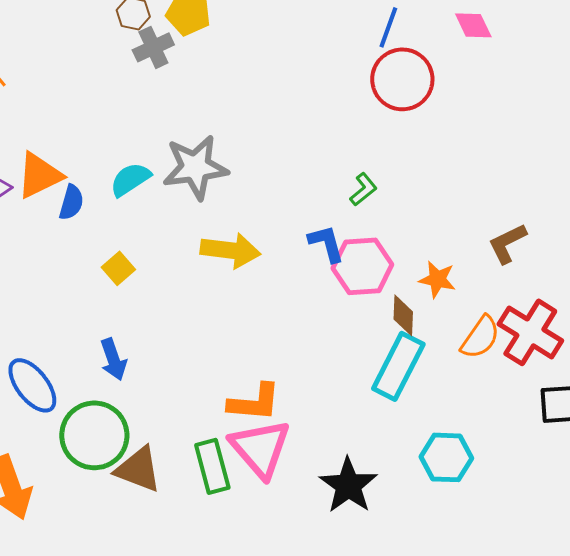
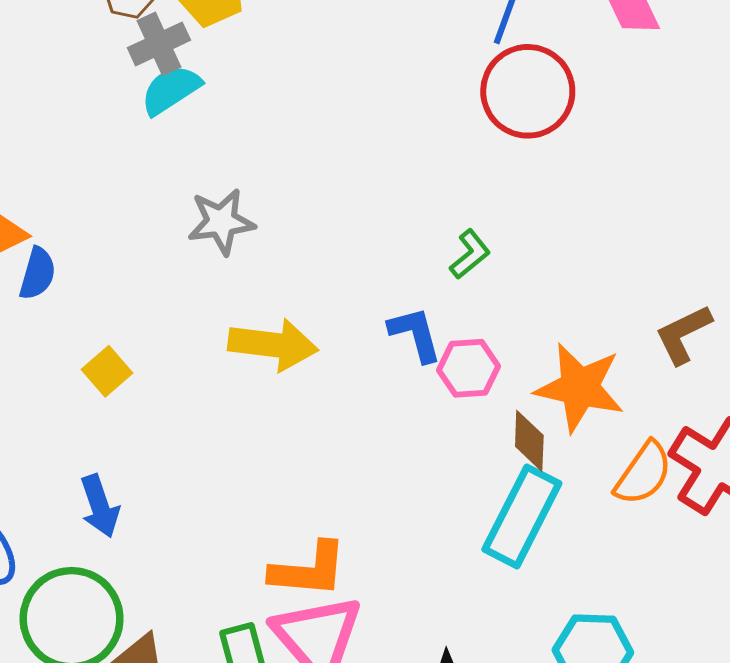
gray star: (195, 167) -> (221, 222), size x0.7
cyan semicircle: (130, 179) -> (171, 90), moved
pink hexagon: (362, 266) -> (469, 368), size x0.7
orange star: (437, 279) -> (580, 388), size x1.6

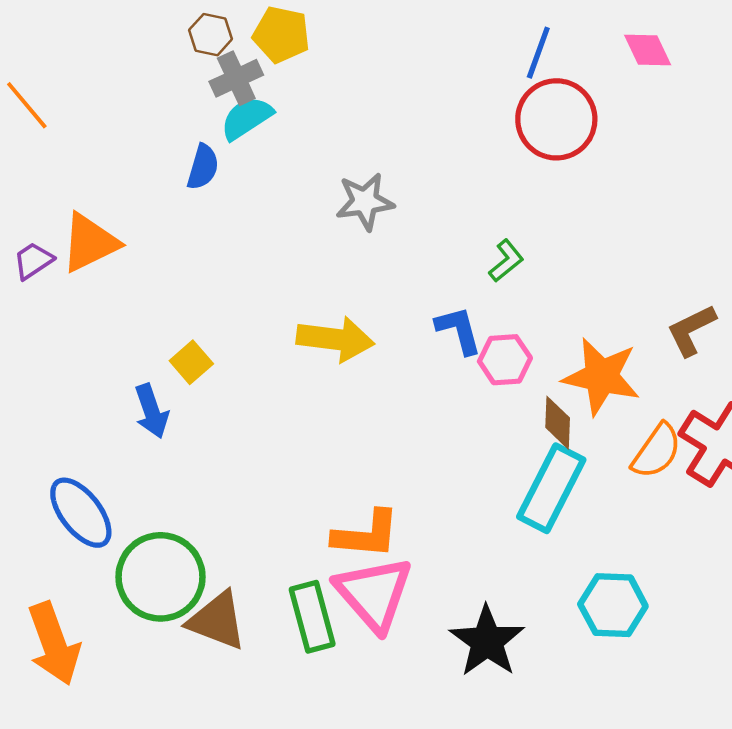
gray star: (221, 222) -> (365, 202), moved
blue semicircle: (37, 273) -> (203, 167), moved
blue arrow: (100, 506) -> (152, 411), moved

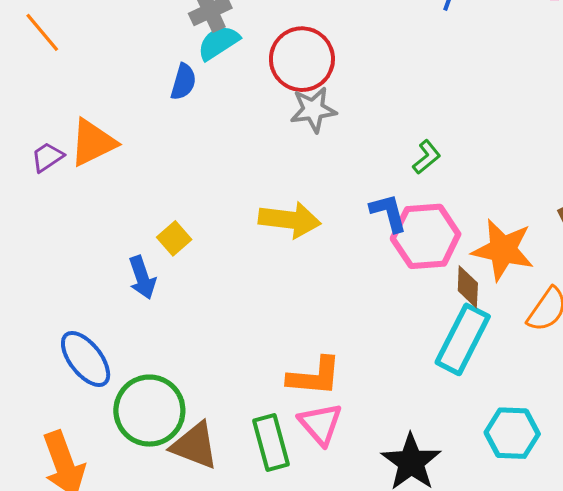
red circle: (556, 119) -> (302, 59), moved
pink hexagon: (505, 360) -> (426, 236), size x1.6
pink triangle: (374, 594) -> (320, 424), size x0.7

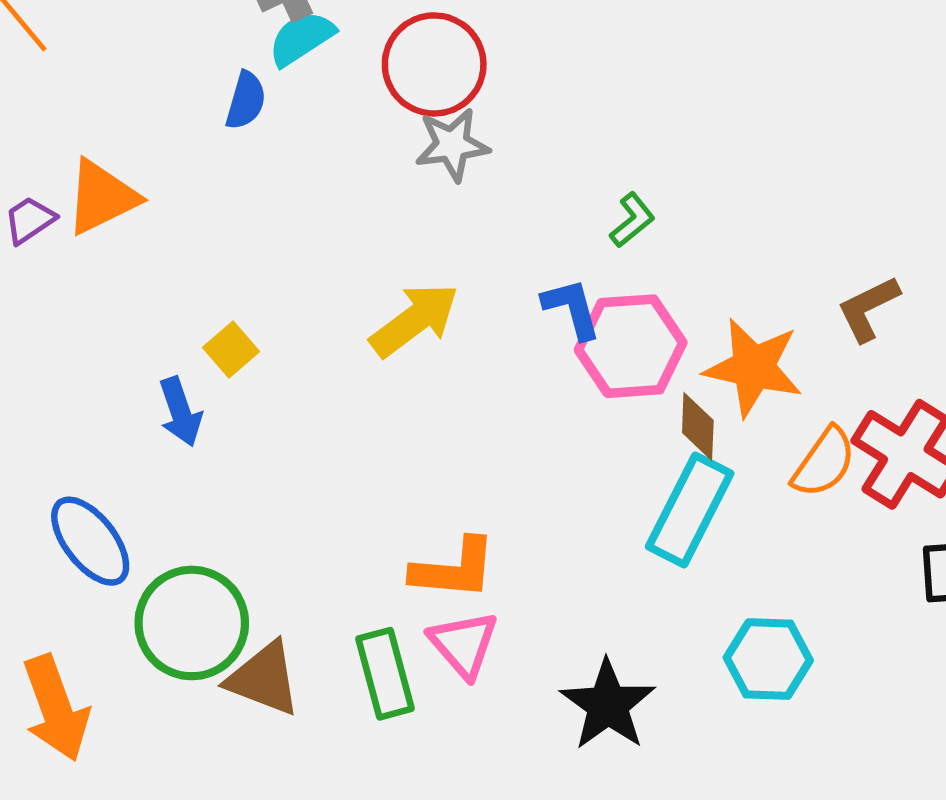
yellow arrow: (290, 220) -> (414, 320), turned -44

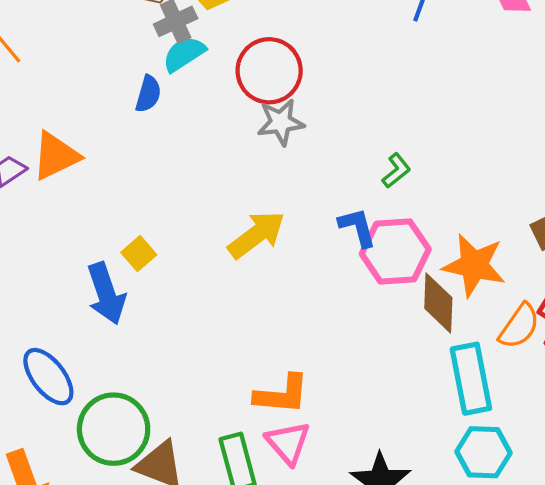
blue arrow: (180, 412) -> (106, 294), size x1.4
brown diamond: (698, 426) -> (438, 303), size x1.4
cyan rectangle: (690, 510) -> (471, 379), moved, turned -38

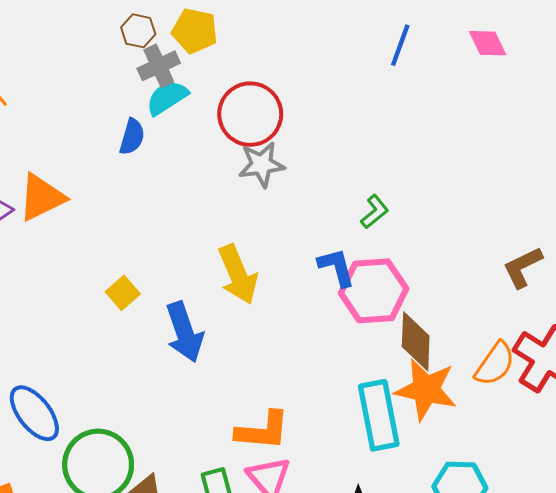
yellow arrow: (256, 235) -> (238, 274), turned 104
orange star: (474, 265) -> (426, 390), moved
blue arrow: (106, 294) -> (184, 332), moved
cyan rectangle: (471, 379) -> (379, 415), moved

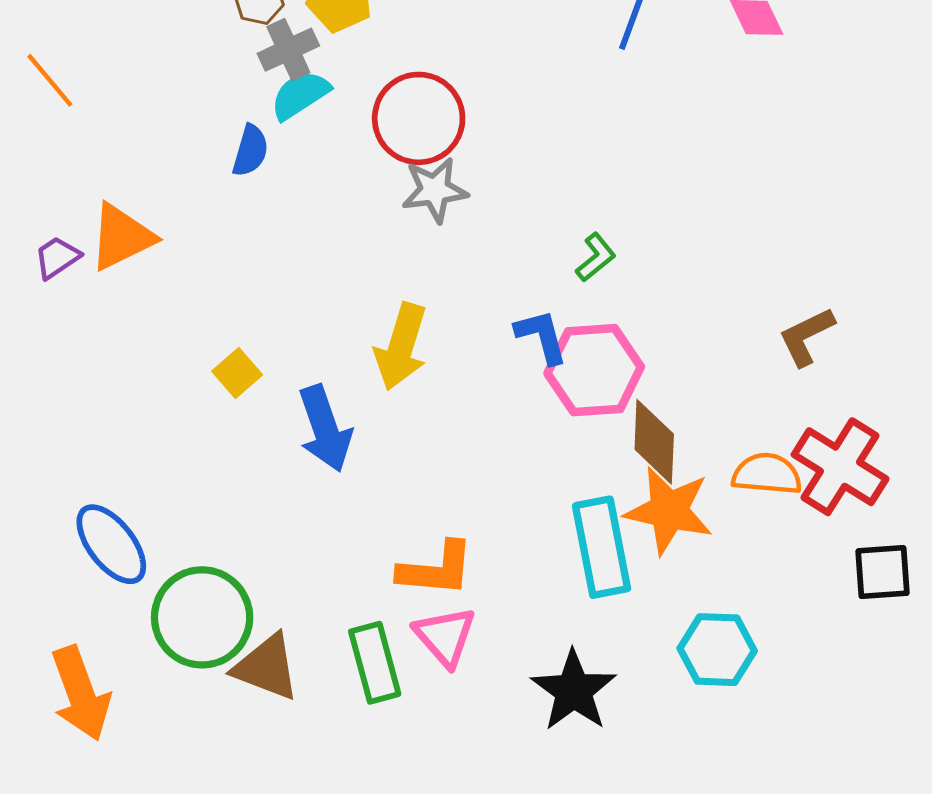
yellow arrow: (238, 274) -> (401, 347), turned 40
orange semicircle: (495, 364) -> (767, 474), turned -120

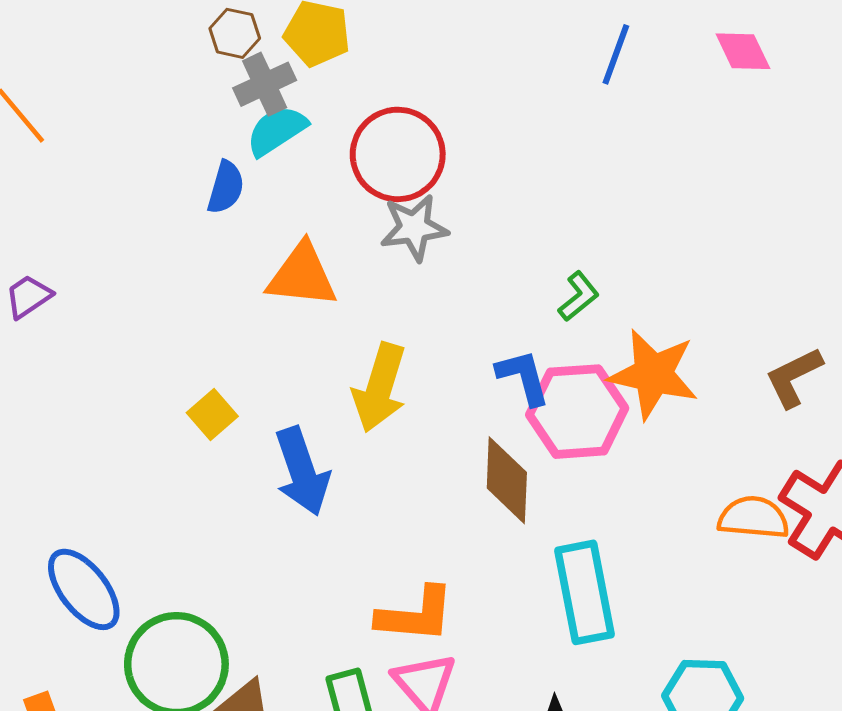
orange triangle: (122, 237) -> (302, 276), moved, turned 32
brown diamond: (654, 442) -> (507, 480), moved
orange star: (669, 511) -> (653, 374), moved

